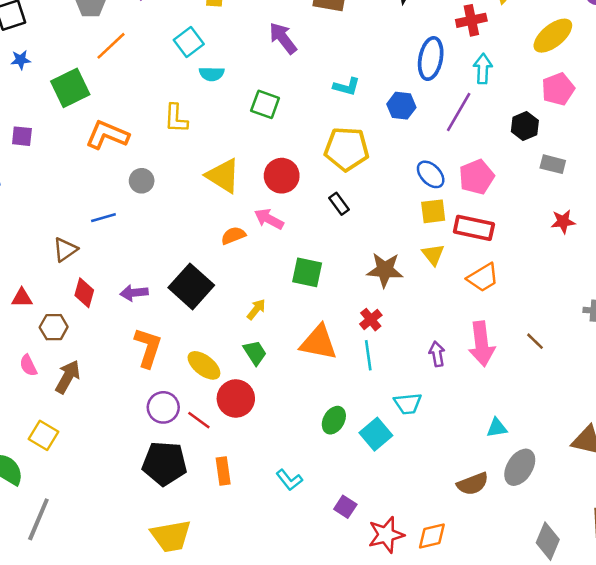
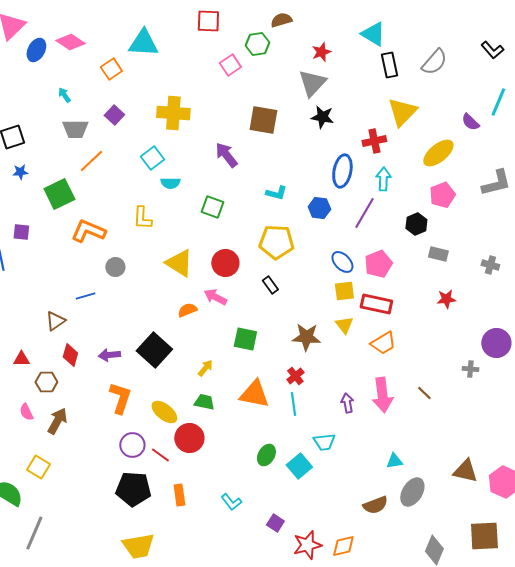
green trapezoid: (255, 353) -> (204, 402), turned -45

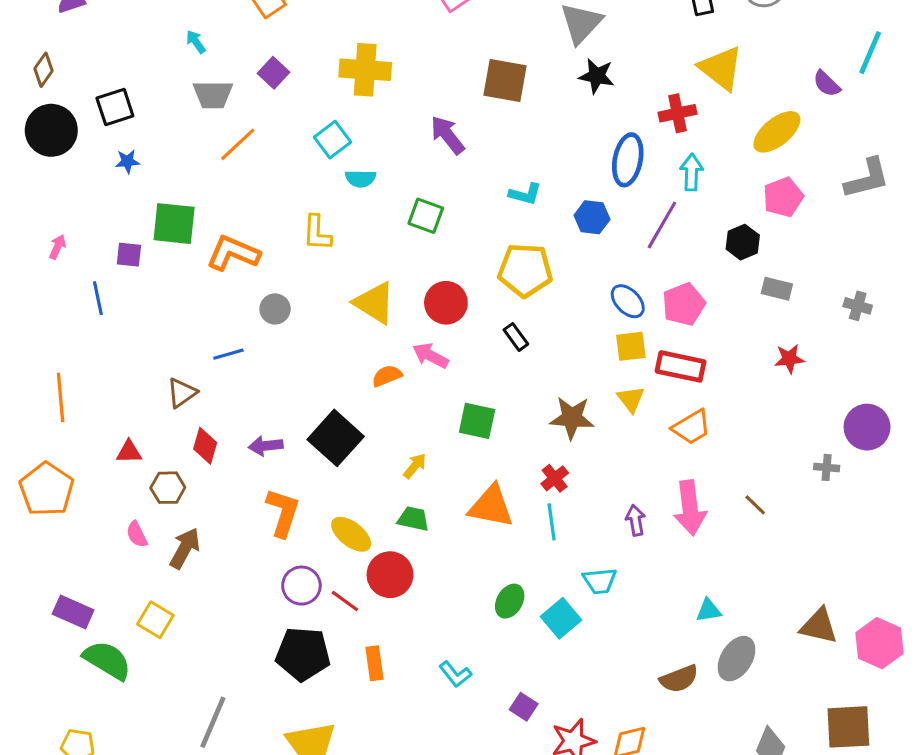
yellow triangle: (402, 112) -> (721, 68), turned -36
green square: (59, 194) -> (174, 224), moved, turned 32
gray line: (34, 533) -> (213, 722), moved

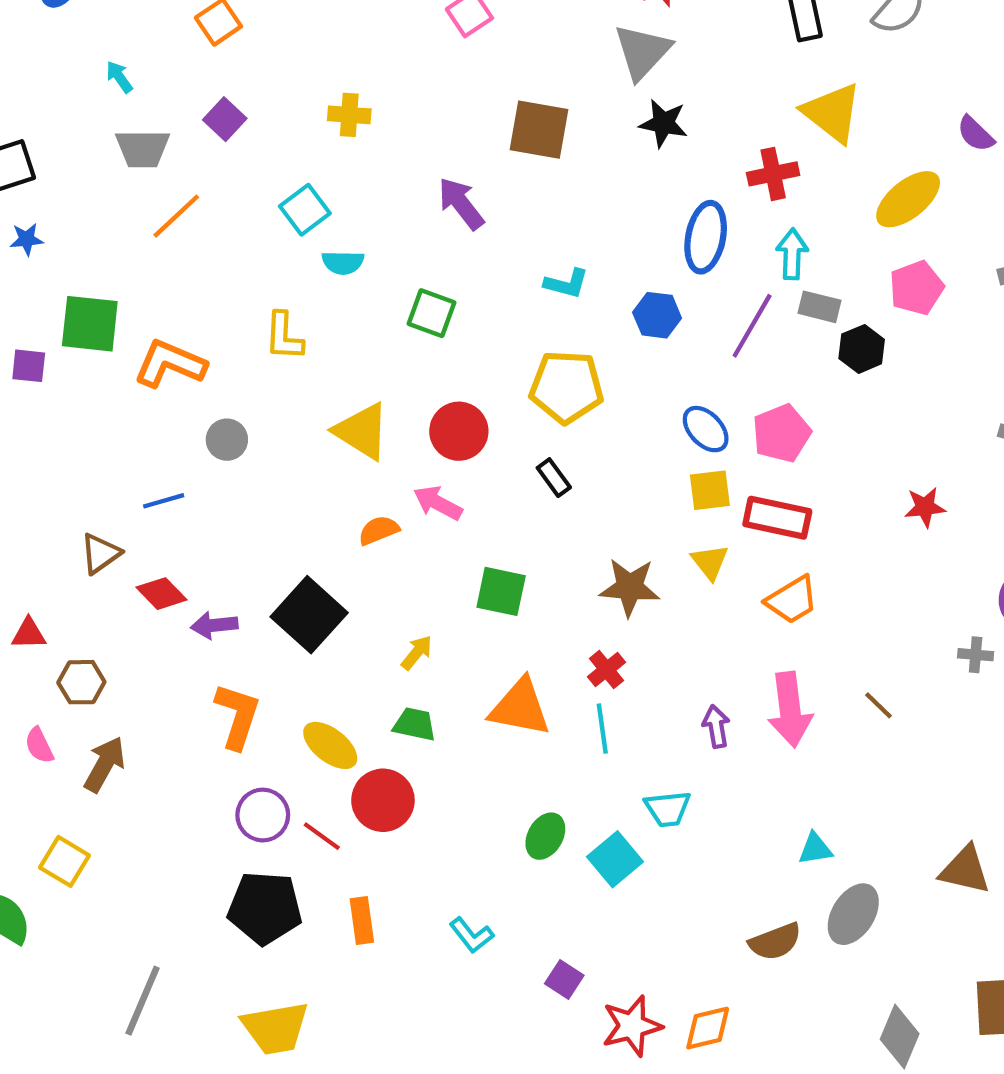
yellow cross: (365, 70) -> (349, 115), size x0.6
gray rectangle: (777, 289) -> (819, 307), moved
red diamond: (205, 446) -> (162, 594), moved, turned -60

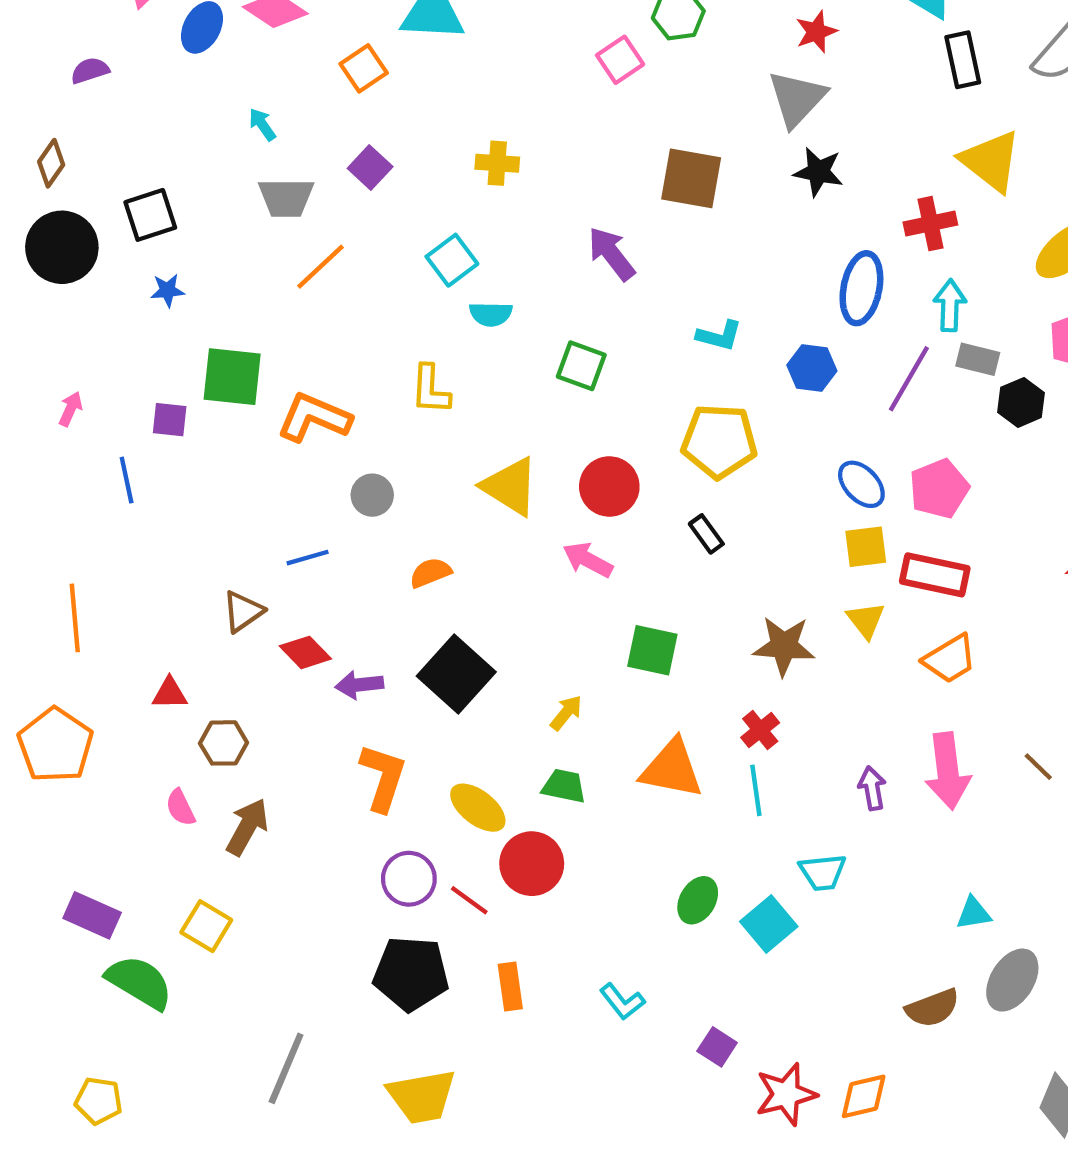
orange semicircle: (379, 530) -> (430, 573), moved

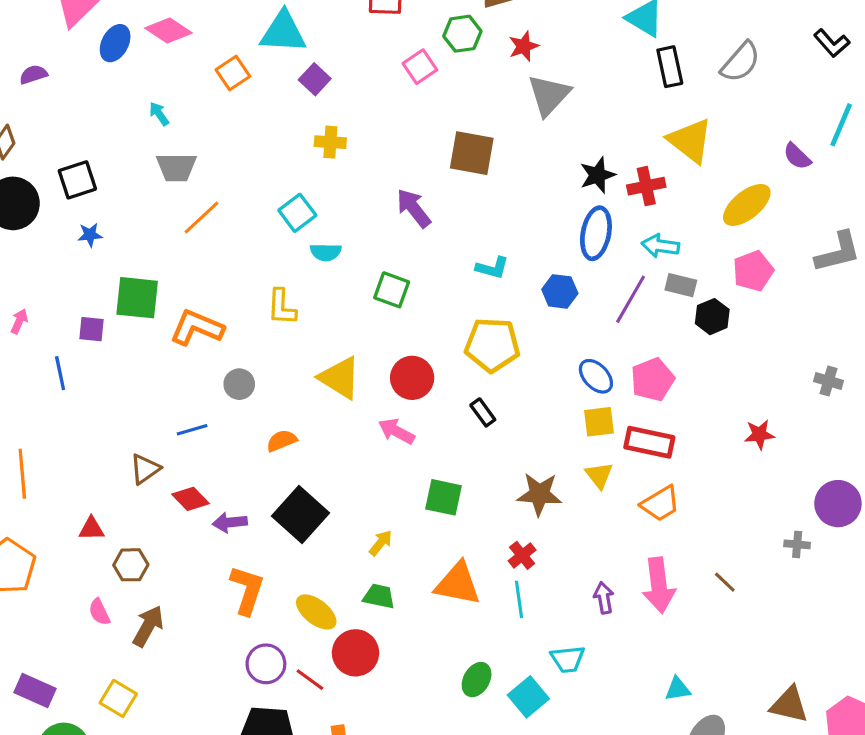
red star: (816, 32) -> (524, 46), moved
purple square: (370, 168) -> (315, 79), moved
black star: (818, 172) -> (598, 175), moved, turned -30
cyan arrow: (950, 305) -> (660, 246), turned -84

